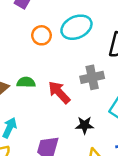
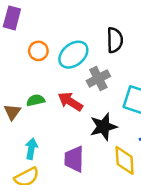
cyan ellipse: (76, 27) -> (73, 55), moved
black star: (85, 125) -> (103, 127), size x1.5

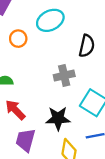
cyan ellipse: (73, 55) -> (50, 20), moved
red arrow: (70, 101) -> (15, 110), moved

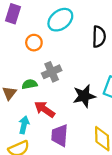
gray cross: (64, 76) -> (52, 72), moved
black star: (58, 118) -> (84, 96), moved

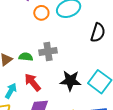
orange circle: (34, 43) -> (41, 13), moved

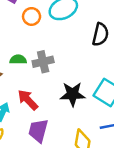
green semicircle: (26, 57) -> (18, 60), moved

